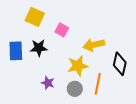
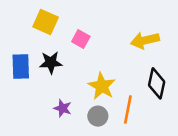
yellow arrow: (94, 45) -> (145, 40), moved
yellow star: (78, 66) -> (102, 86), turned -30

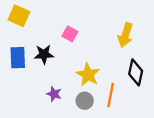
yellow square: (46, 22) -> (19, 16), moved
yellow arrow: (145, 40) -> (125, 35), turned -60

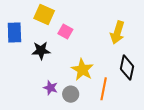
yellow square: (19, 16) -> (44, 14), moved
blue rectangle: (18, 58) -> (14, 33), moved
gray circle: (85, 101) -> (71, 94), moved

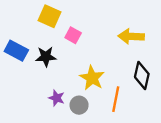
blue rectangle: (14, 33) -> (16, 51), moved, turned -60
yellow arrow: (117, 33) -> (131, 36), turned 75

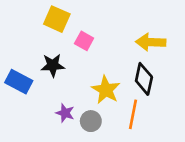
blue rectangle: (16, 51) -> (19, 82), moved
black diamond: (142, 75) -> (144, 79), moved

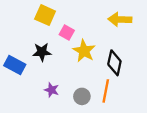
yellow arrow: (151, 42) -> (120, 19), moved
yellow star: (106, 90) -> (84, 51), moved
gray circle: (91, 121) -> (82, 96), moved

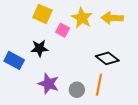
yellow star: (84, 51) -> (82, 18), moved
black diamond: (114, 63) -> (107, 58), turned -65
purple star: (52, 90) -> (49, 84), size x1.5

